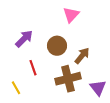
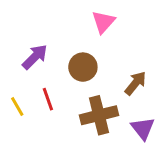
brown arrow: (82, 56) -> (135, 83), moved
yellow line: (16, 88) -> (17, 106), moved

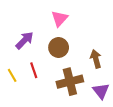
pink triangle: (103, 22) -> (60, 19), moved
brown arrow: (135, 83) -> (96, 59), turned -54

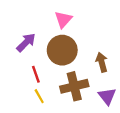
brown circle: (59, 48) -> (62, 50), size x1.4
yellow line: (12, 75) -> (39, 96), moved

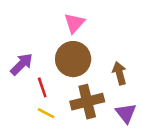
purple arrow: (26, 42) -> (22, 64), moved
yellow line: (39, 96) -> (46, 113), turned -32

